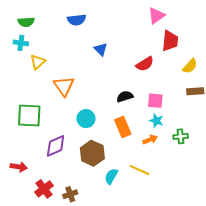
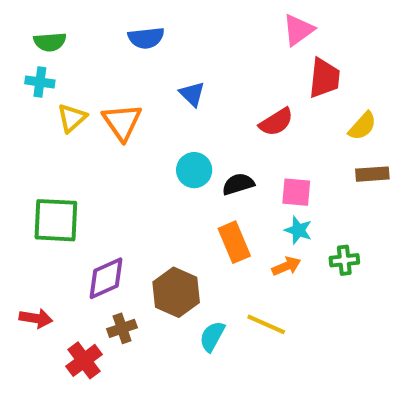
orange triangle: (64, 86) -> (122, 122), moved
cyan circle: (86, 119) -> (194, 170), moved
brown cross: (70, 194) -> (122, 328), moved

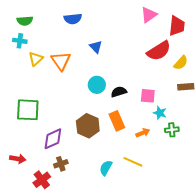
red trapezoid: (324, 78) -> (177, 26), moved
red semicircle: (276, 122) -> (159, 51), moved, size x1.4
cyan star: (298, 230) -> (160, 113), moved
brown hexagon: (176, 292) -> (88, 126), moved

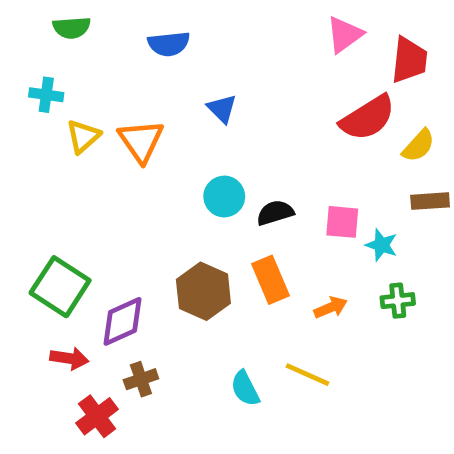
green semicircle: (25, 21) -> (72, 28), moved
green square: (28, 110) -> (60, 287), moved, turned 30
cyan star: (160, 113) -> (382, 245), moved
red arrow: (18, 159) -> (69, 358), moved
cyan semicircle: (106, 168) -> (245, 388), turned -56

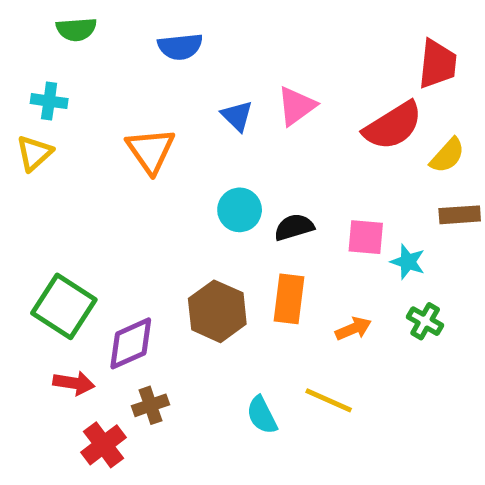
pink triangle: (345, 35) -> (296, 106), moved
yellow triangle: (83, 136) -> (34, 153), moved
orange rectangle: (271, 280) -> (289, 299), turned 30
green cross: (398, 301) -> (425, 321), turned 36

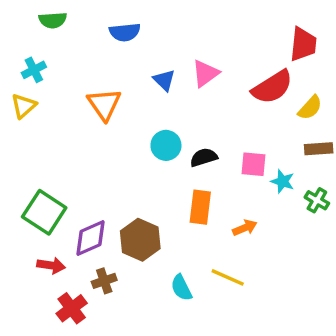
cyan cross: (49, 101) -> (34, 70), turned -35
brown hexagon: (217, 311) -> (140, 240), moved
green cross: (425, 321) -> (317, 200), moved

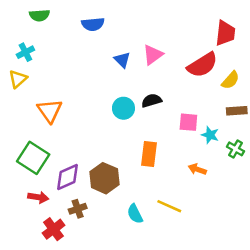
orange triangle: (104, 104) -> (50, 111), moved
black semicircle: (204, 157) -> (151, 101), moved
orange arrow: (245, 228) -> (197, 169), moved, turned -138

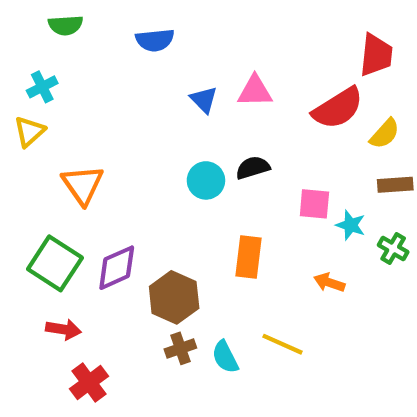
pink triangle: (153, 55) -> (255, 91), turned 35
purple diamond: (67, 177) -> (117, 268), moved
brown cross: (78, 209) -> (180, 348), moved

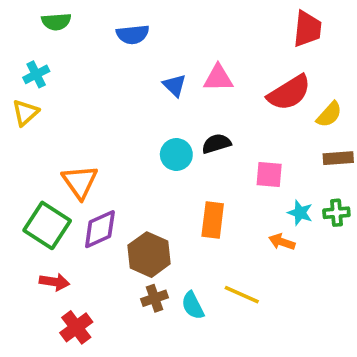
red trapezoid: (376, 55) -> (307, 29), moved
orange triangle: (83, 185) -> (80, 182), moved
cyan star: (351, 225) -> (300, 213), moved
green cross: (393, 249) -> (336, 213), turned -35

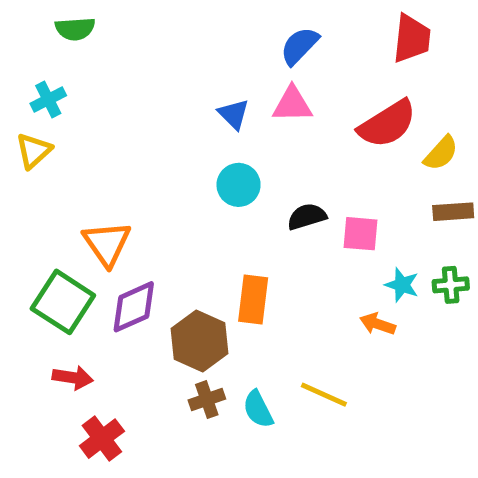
blue semicircle: (133, 34) -> (300, 46), moved, turned 140
black semicircle: (216, 144) -> (307, 217), moved
cyan circle: (176, 154) -> (239, 185), moved
orange rectangle: (213, 220) -> (253, 300), moved

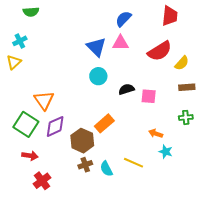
blue triangle: (234, 114) -> (96, 47), size x1.5
cyan star: (402, 285) -> (166, 152), moved
orange rectangle: (253, 300) -> (104, 123), turned 42

